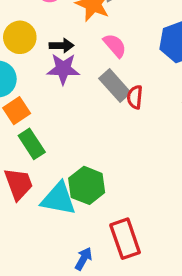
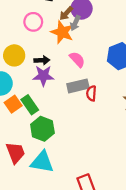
gray rectangle: (115, 85) -> (78, 86), turned -60
green rectangle: (32, 144) -> (30, 105), moved
green hexagon: (87, 185) -> (42, 129), moved

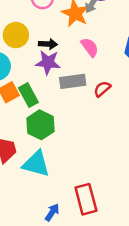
gray rectangle: (78, 86) -> (73, 81), moved
red semicircle: (91, 93) -> (102, 89), turned 40

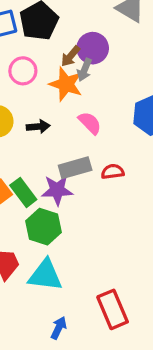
purple star: (48, 62) -> (57, 190), moved
red semicircle: (102, 89) -> (113, 172), turned 42
blue arrow: (52, 212) -> (59, 328), moved

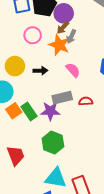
purple circle: (93, 48) -> (64, 13), moved
green hexagon: (44, 227) -> (53, 143), moved
cyan triangle: (45, 275) -> (56, 178), moved

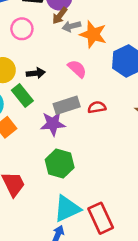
gray arrow: (71, 37) -> (71, 26), turned 56
orange star: (59, 45) -> (93, 34), moved
green rectangle: (29, 111) -> (22, 95), moved
cyan triangle: (56, 178) -> (67, 209), turned -30

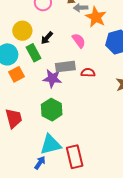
black arrow: (36, 73) -> (47, 38), turned 128

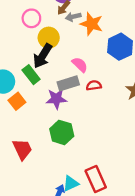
yellow circle: (22, 31) -> (49, 38), moved
black arrow: (47, 38) -> (43, 56), size x1.6
pink semicircle: (79, 41) -> (80, 65), moved
cyan triangle: (51, 145) -> (71, 183), moved, size x0.7

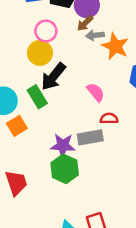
yellow circle: (49, 38) -> (40, 53), moved
gray rectangle: (68, 83) -> (90, 137), moved
purple star: (56, 99) -> (63, 145), moved

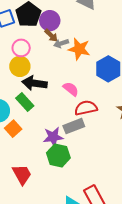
brown arrow: (85, 23) -> (51, 35), turned -80
black arrow: (53, 77) -> (35, 83), turned 70
red semicircle: (109, 119) -> (86, 108), size x1.5

